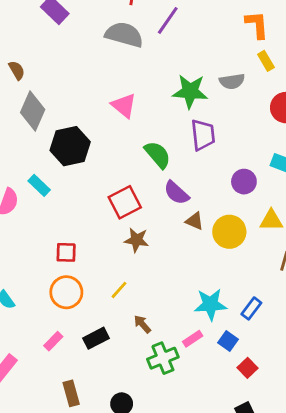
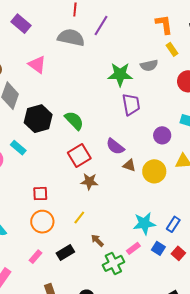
pink triangle: (124, 106) -> (37, 65), moved
green semicircle: (158, 155) -> (74, 121), moved
red square: (248, 368) -> (178, 253), moved

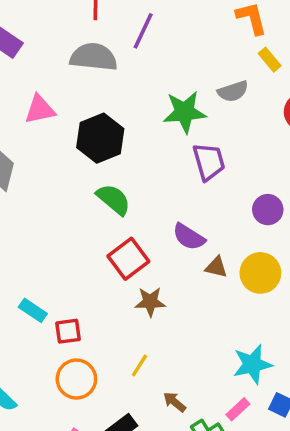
pink triangle: (37, 65) -> (40, 110), turned -42
black hexagon: (38, 119) -> (100, 138), moved
cyan rectangle: (18, 148) -> (33, 310), moved

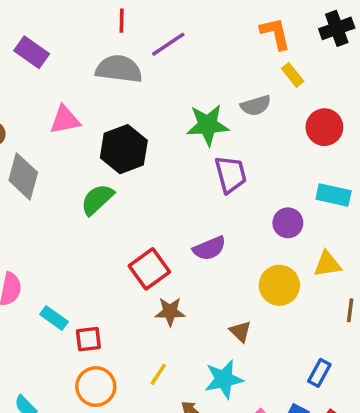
purple line: (143, 31) -> (168, 44), turned 30
green semicircle: (114, 199) -> (97, 199), moved, turned -84
purple semicircle: (189, 237) -> (209, 248), turned -56
brown triangle: (216, 267) -> (240, 331), moved, turned 30
cyan star: (252, 364) -> (224, 379), moved

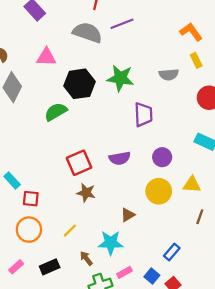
orange L-shape: (275, 33) -> (191, 32), turned -35
green star: (208, 125) -> (120, 78), moved
purple circle: (288, 223) -> (162, 157), moved
brown triangle: (240, 331) -> (128, 215), turned 32

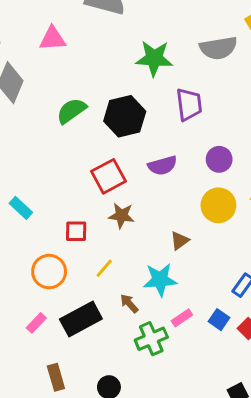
gray semicircle: (169, 75) -> (218, 48), size x1.4
black hexagon: (80, 84) -> (125, 116), moved
red square: (31, 199) -> (76, 231), moved
black rectangle: (50, 267) -> (81, 319), size x1.5

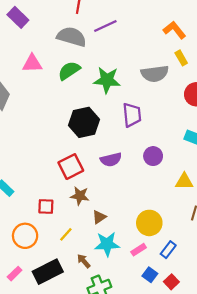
green semicircle: (71, 111) -> (69, 71), moved
yellow circle: (218, 205) -> (149, 223), moved
brown triangle: (180, 241) -> (99, 217), moved
pink rectangle: (182, 318) -> (139, 250), moved

